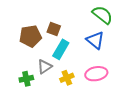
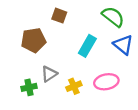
brown square: (54, 29) -> (59, 16), moved
blue triangle: (95, 40) -> (123, 45), moved
cyan rectangle: (61, 49) -> (87, 46), moved

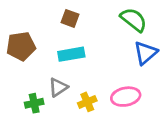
brown pentagon: (33, 40) -> (21, 46), moved
blue triangle: (123, 45) -> (146, 53), turned 40
cyan rectangle: (87, 46) -> (71, 54), moved, turned 50

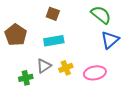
brown pentagon: (21, 46) -> (16, 35), turned -30
yellow cross: (87, 102) -> (66, 68), moved

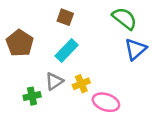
cyan rectangle: (54, 41) -> (67, 50), turned -36
pink ellipse: (95, 73) -> (106, 102), moved, turned 30

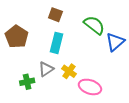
green semicircle: (124, 18) -> (94, 25), moved
cyan rectangle: (67, 50) -> (56, 43), turned -30
yellow cross: (81, 84) -> (69, 71), turned -32

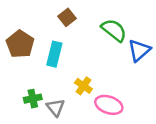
brown square: (55, 15) -> (67, 17), turned 32
cyan rectangle: (56, 43) -> (54, 54), moved
gray triangle: (46, 69) -> (56, 107), moved, turned -35

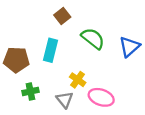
green semicircle: (114, 30) -> (93, 38), moved
brown pentagon: (20, 44) -> (16, 60), moved, turned -30
gray triangle: (56, 107) -> (65, 100), moved

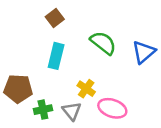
brown square: (62, 16) -> (55, 18), moved
brown pentagon: (16, 60) -> (18, 89), moved
green cross: (30, 91) -> (43, 110), moved

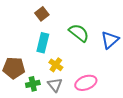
yellow cross: (86, 89) -> (56, 65), moved
pink ellipse: (112, 108) -> (86, 83), turned -40

